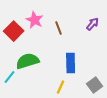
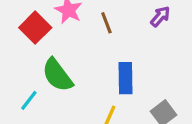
green semicircle: (28, 61) -> (57, 75), turned -110

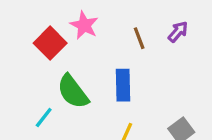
brown line: (106, 23) -> (139, 38), moved
blue rectangle: (125, 78) -> (123, 85), moved

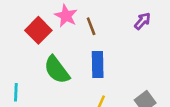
brown line: (139, 38) -> (91, 26), moved
cyan line: (44, 117) -> (16, 92), moved, turned -36

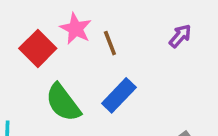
blue rectangle: (98, 65) -> (119, 95), turned 45

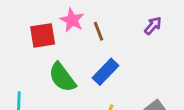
red square: (38, 48) -> (43, 35), turned 36

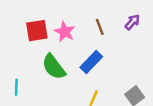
pink star: (72, 20) -> (65, 32), moved
brown line: (99, 31) -> (100, 27), moved

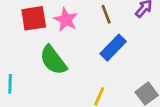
blue rectangle: (91, 62) -> (113, 48), moved

